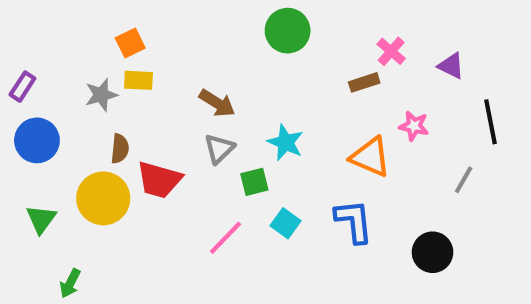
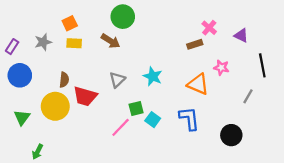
green circle: (288, 31) -> (123, 17), moved
gray star: (101, 95) -> (43, 42), moved
brown arrow: (217, 103) -> (111, 41), moved
green square: (254, 182) -> (136, 109), moved

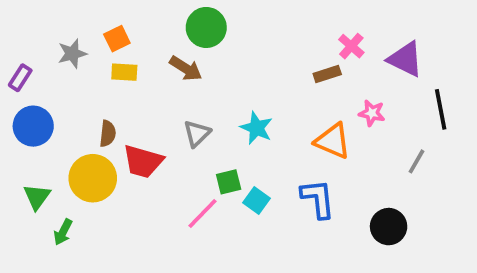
purple triangle: (241, 35) -> (405, 59), size x1.5
gray star: (43, 42) -> (72, 54), moved
green arrow: (38, 152) -> (63, 232), moved

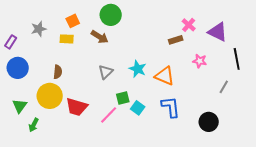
orange square: (117, 39) -> (73, 21), moved
orange triangle: (333, 141) -> (165, 76), moved
red trapezoid: (143, 161) -> (77, 107), moved

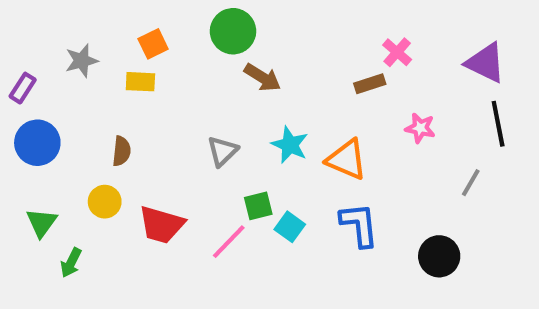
purple triangle: (218, 32) -> (485, 63), moved
brown arrow: (100, 37) -> (262, 78), moved
yellow circle: (50, 96) -> (105, 202), size x0.6

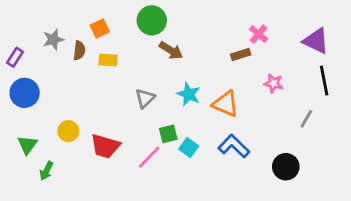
yellow rectangle: (140, 82) -> (108, 60), moved
brown semicircle: (121, 151) -> (79, 50), moved
blue L-shape: (359, 225) -> (234, 146), turned -40

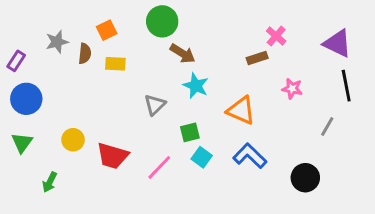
cyan star: (189, 94) -> (196, 86), moved
green square: (168, 134) -> (190, 132), moved
green triangle: (27, 145) -> (22, 143), moved

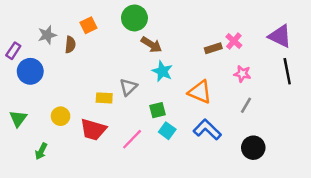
pink cross: (276, 36) -> (234, 41), moved
yellow rectangle: (115, 64) -> (104, 98), moved
blue circle: (26, 99) -> (30, 71), moved
gray line: (327, 127) -> (246, 105), moved

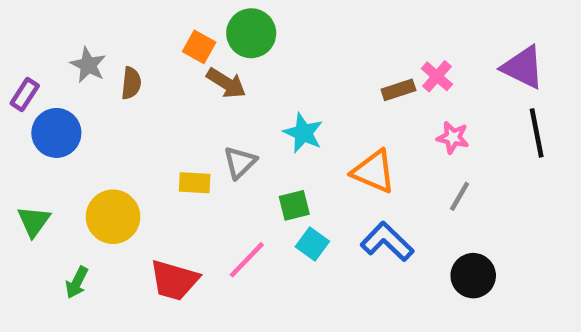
orange square: (88, 25) -> (199, 47), moved, turned -35
gray star: (47, 35) -> (88, 65), turned -30
brown arrow: (151, 45) -> (226, 83), moved
yellow circle: (61, 116) -> (113, 217), size x1.5
red trapezoid: (93, 129) -> (174, 280), moved

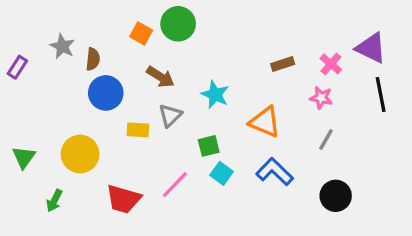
pink cross: (437, 76) -> (331, 64), moved
brown arrow: (226, 83) -> (160, 77), moved
blue circle: (56, 133) -> (106, 93), moved

